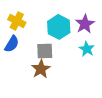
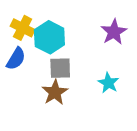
cyan hexagon: (59, 27) -> (49, 37), moved
cyan star: (87, 49) -> (108, 83), moved

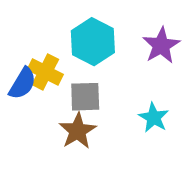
yellow cross: (23, 28) -> (45, 72), moved
cyan hexagon: (49, 37) -> (93, 42), moved

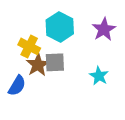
blue semicircle: (22, 83) -> (17, 86), moved
brown star: (78, 131) -> (38, 65), moved

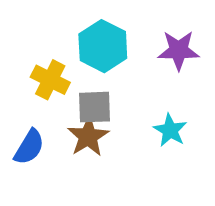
purple star: (104, 29) -> (179, 50), turned 30
brown star: (38, 65) -> (88, 137), moved

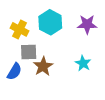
yellow cross: (50, 80) -> (19, 29), moved
gray square: (94, 107) -> (29, 52), moved

